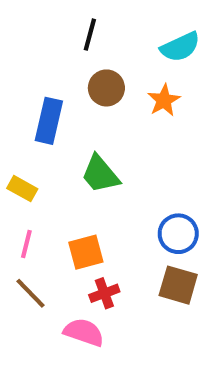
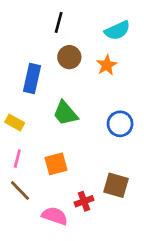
blue circle: (178, 234) -> (120, 124), moved
red cross: (104, 293) -> (84, 201), moved

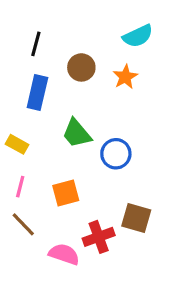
black line: (59, 22) -> (36, 44), moved
blue circle: (120, 124) -> (116, 154), moved
red cross: (84, 201) -> (99, 237), size x1.4

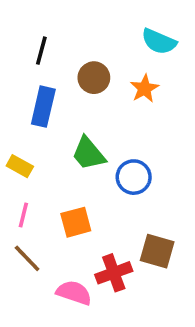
cyan semicircle: (138, 36) -> (159, 42), turned 48

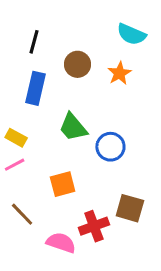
pink line: (23, 215) -> (15, 165), moved, turned 48

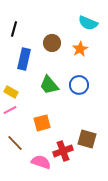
black line: (34, 42) -> (14, 29), moved
blue circle: (110, 147) -> (79, 85), moved

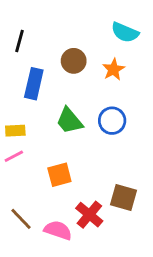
yellow rectangle: (11, 92) -> (15, 131), turned -32
brown line: (15, 143) -> (21, 219), moved
red cross: (63, 151) -> (89, 215), turned -30

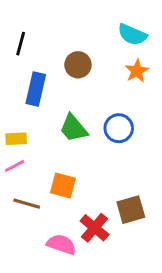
orange star: (114, 69) -> (137, 71), moved
orange square: (59, 175) -> (63, 186), turned 30
brown square: (123, 198) -> (131, 210), turned -32
brown line: (21, 219) -> (27, 204), moved, turned -30

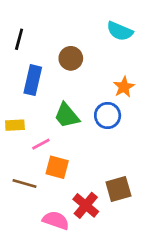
orange star: (137, 71) -> (124, 87), moved
pink line: (15, 166) -> (41, 144), moved

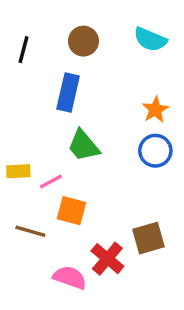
brown circle: (71, 58) -> (83, 41), moved
blue rectangle: (33, 80) -> (68, 92), moved
blue circle: (108, 116) -> (155, 151), moved
yellow rectangle: (15, 125) -> (18, 171), moved

